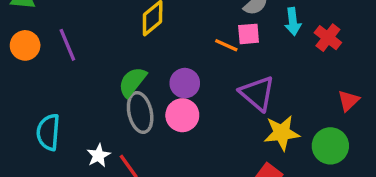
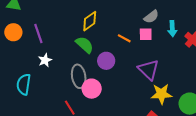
orange line: (226, 45) -> (124, 38), moved
green semicircle: (132, 82) -> (85, 45), moved, turned 90
pink circle: (182, 115) -> (92, 89), moved
white star: (98, 155) -> (45, 60), moved

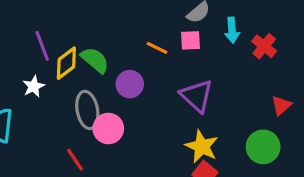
yellow diamond: (90, 21) -> (66, 63), moved
purple line: (38, 34) -> (42, 46), moved
yellow star: (161, 94) -> (202, 146), moved, turned 30

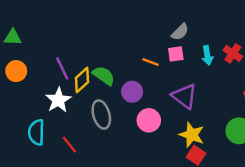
cyan arrow: (232, 30) -> (207, 55), moved
white star: (34, 86) -> (58, 100), size x1.5
pink circle: (108, 128) -> (149, 120), moved
red line: (75, 160) -> (69, 145), moved

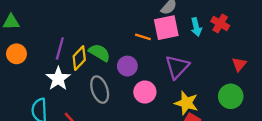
pink square: (176, 54) -> (166, 28), size x1.6
purple line: (62, 68) -> (60, 48), turned 45
purple triangle: (184, 96) -> (177, 67), turned 40

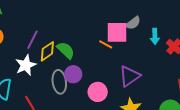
cyan arrow: (196, 27) -> (155, 36), moved
pink square: (166, 28) -> (117, 32), moved
purple circle: (127, 66) -> (73, 74), moved

